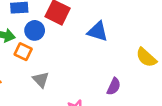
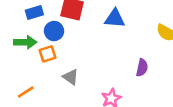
orange square: (23, 52) -> (48, 54), turned -30

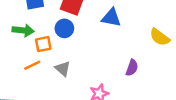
blue circle: (54, 31) -> (64, 28), moved
orange line: (26, 92) -> (32, 65), moved

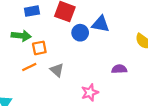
blue circle: (64, 28) -> (80, 33), moved
purple semicircle: (132, 68) -> (119, 69), turned -112

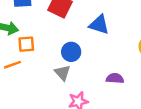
blue circle: (80, 33) -> (71, 52), moved
gray triangle: (57, 70) -> (62, 73), moved

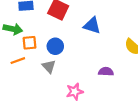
blue circle: (71, 52) -> (55, 46), moved
gray triangle: (62, 73) -> (49, 66), moved

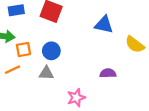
blue triangle: (92, 25) -> (104, 25), moved
gray triangle: (49, 66) -> (46, 73), turned -40

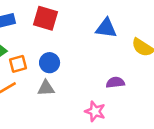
pink star: (76, 98) -> (95, 111), moved, turned -30

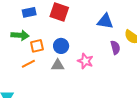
purple semicircle: (115, 82) -> (115, 47), moved, turned 80
pink star: (95, 111) -> (85, 61), moved

